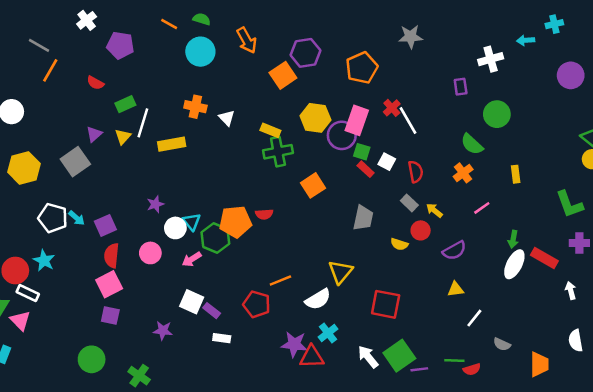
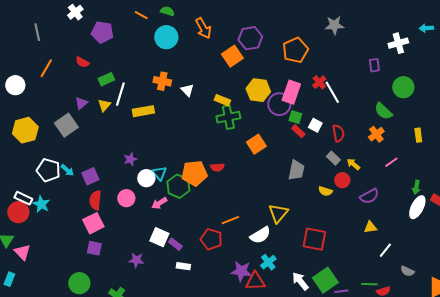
gray line: (39, 45) -> (37, 32), turned 48
orange line: (50, 70) -> (46, 68), moved
white rectangle: (28, 293) -> (23, 198), moved

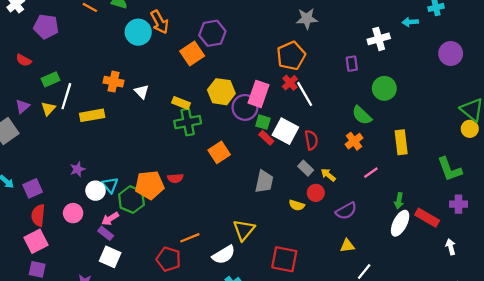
cyan circle: (166, 37) -> (138, 32), moved
orange pentagon: (295, 50) -> (291, 56), moved
white square: (315, 125) -> (285, 131), size x1.6
yellow rectangle: (418, 135) -> (401, 142), size x1.5
purple rectangle: (175, 244) -> (106, 233), moved

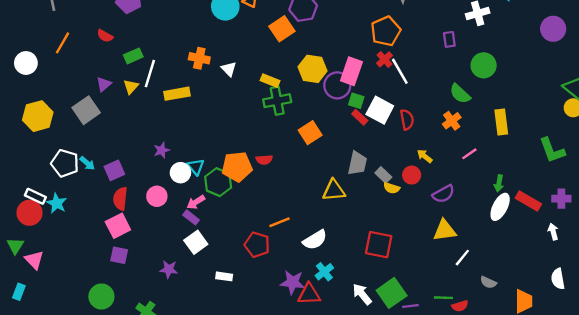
gray rectangle: (306, 168) -> (383, 175), moved
purple cross: (459, 204) -> (561, 199), moved
yellow triangle: (244, 230) -> (334, 190), moved, turned 45
yellow triangle: (347, 246) -> (445, 230), size x1.5
white square: (110, 257) -> (196, 242), turned 30

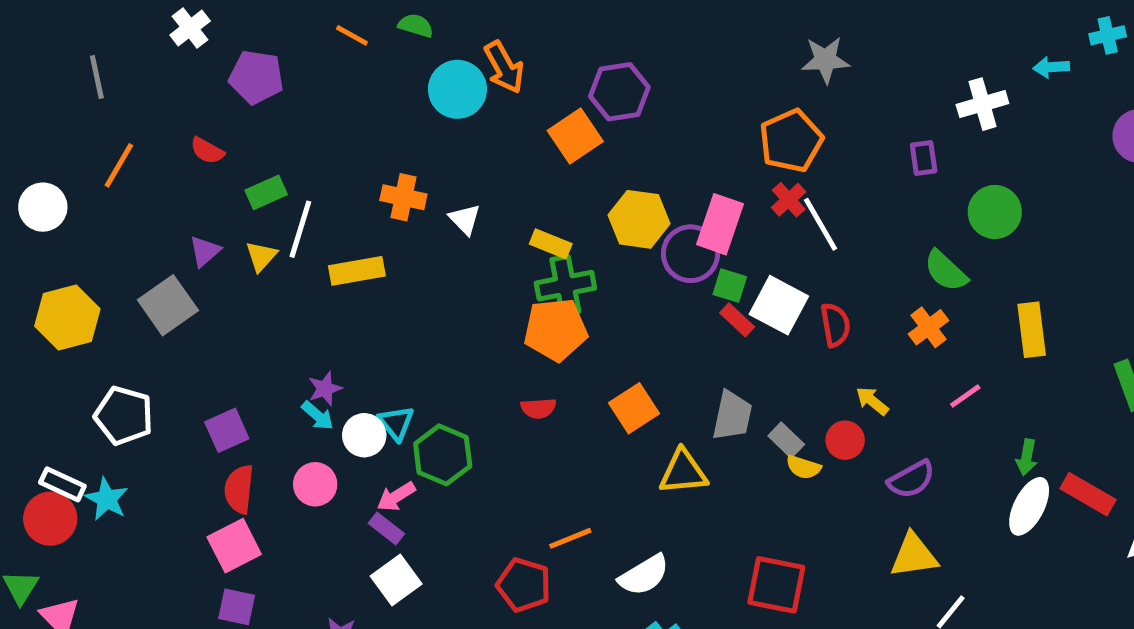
orange square: (310, 133) -> (634, 408), moved
cyan arrow: (87, 163) -> (318, 416), moved
orange pentagon: (237, 167) -> (556, 330), moved

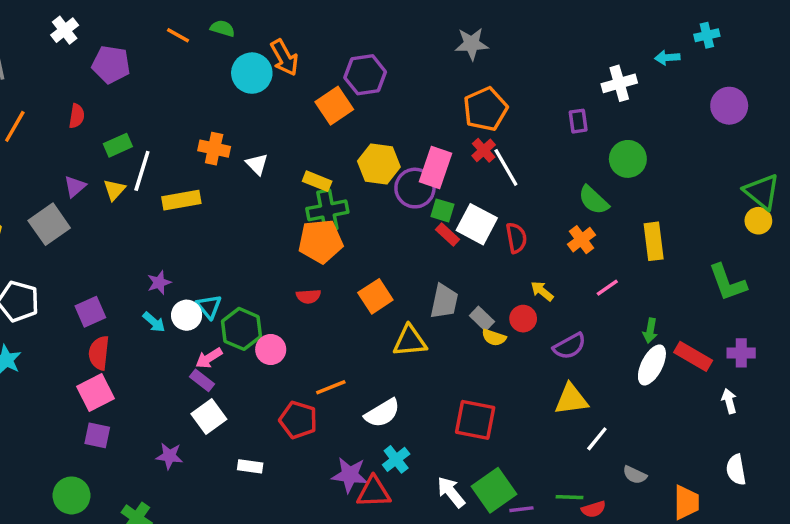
gray star: (825, 60) -> (472, 44), moved
red semicircle: (207, 151) -> (77, 116), turned -110
cyan arrow: (318, 416) -> (154, 322), moved
pink circle: (315, 484) -> (271, 350), moved

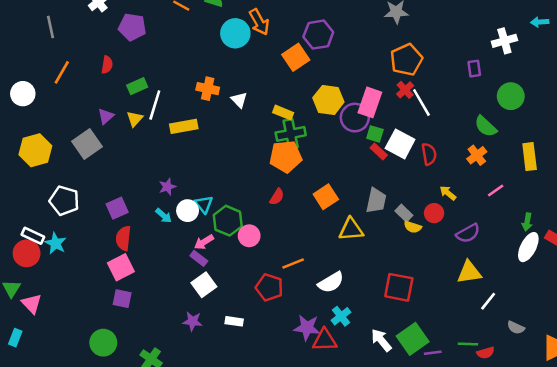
red semicircle: (308, 296) -> (277, 197), turned -54
purple star: (169, 456) -> (193, 321), moved

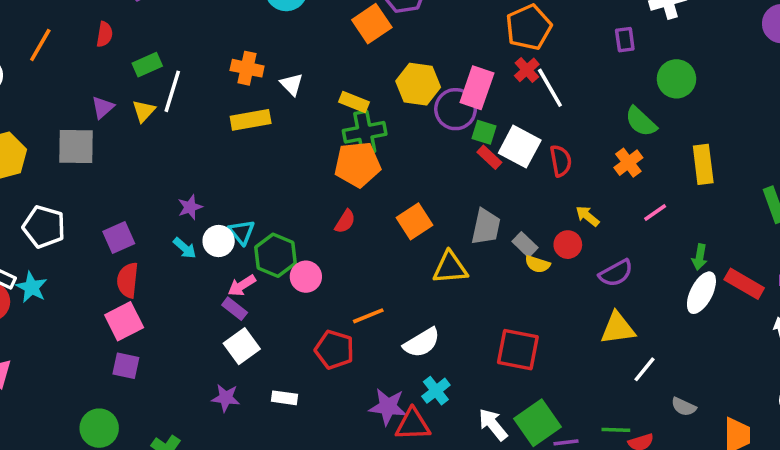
yellow rectangle: (184, 126) -> (251, 120), moved
gray square: (87, 144) -> (76, 147), turned 36

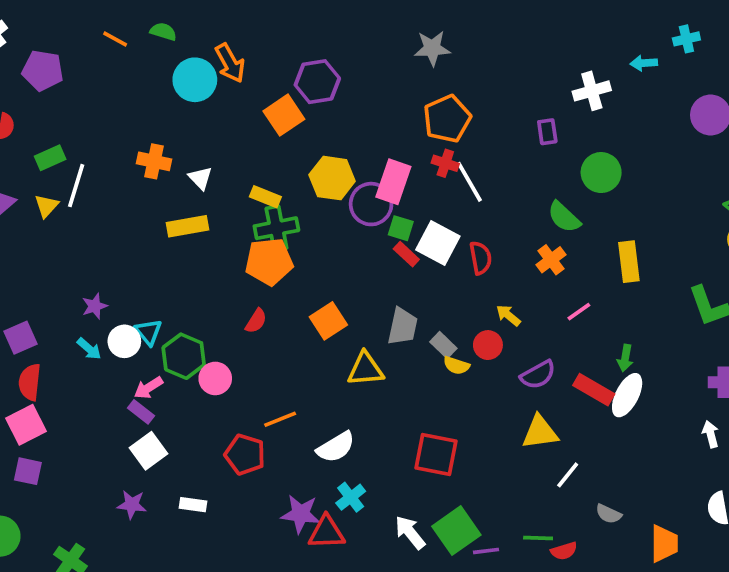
red cross: (527, 70) -> (445, 163), turned -30
yellow rectangle: (251, 120) -> (187, 226), moved
red rectangle: (744, 284) -> (594, 390), moved

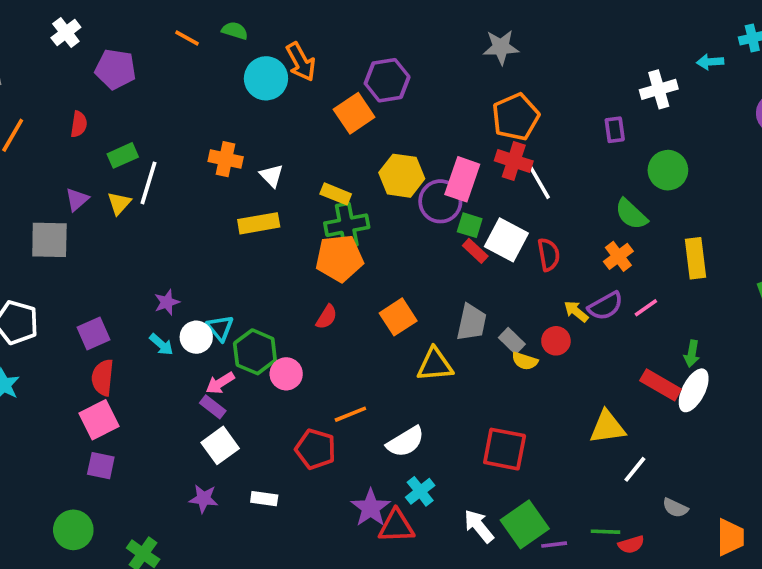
red cross: (445, 163) -> (514, 161), size x1.4
purple semicircle: (538, 375) -> (606, 306), moved
purple star: (301, 514) -> (371, 508), turned 30

